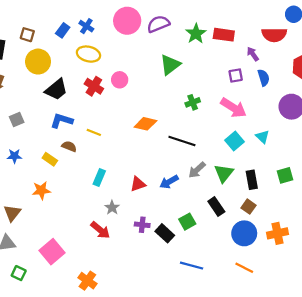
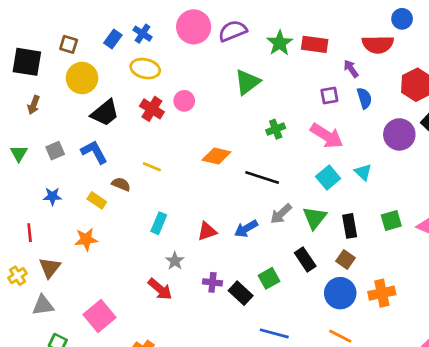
blue L-shape: (62, 121) -> (94, 152), moved, turned 45

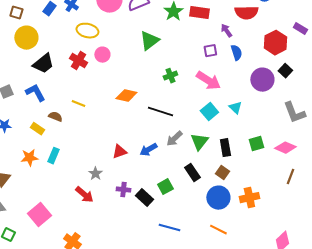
yellow ellipse: (145, 69) -> (87, 31), moved
cyan rectangle: (159, 223) -> (53, 156), moved

